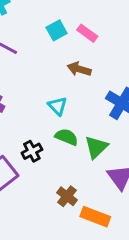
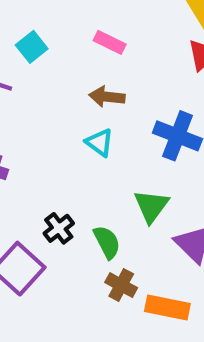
cyan square: (57, 30) -> (32, 47), moved
cyan triangle: (58, 106) -> (100, 142), moved
green semicircle: (67, 137) -> (107, 242), moved, turned 50

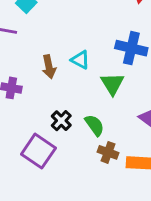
brown arrow: (107, 97) -> (49, 67), moved, turned -100
green triangle: (151, 206) -> (112, 84), moved

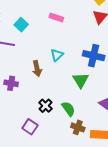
cyan triangle: (80, 60) -> (57, 55), moved, turned 48
purple square: (38, 151) -> (30, 127), size x0.7

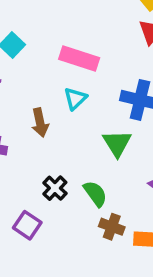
pink rectangle: (56, 17) -> (79, 59), moved, size x1.5

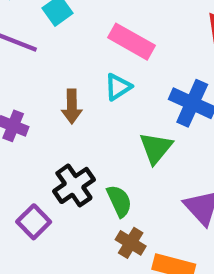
black cross: (55, 188) -> (74, 185), size x1.4

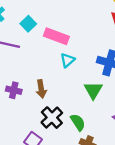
pink rectangle: (131, 42) -> (56, 36), moved
brown arrow: (72, 107) -> (41, 89), moved

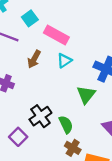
brown arrow: (41, 89) -> (34, 59), moved, turned 30

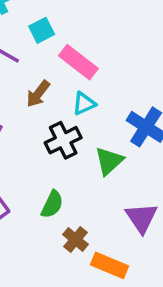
black cross: (40, 116) -> (63, 140), moved
green semicircle: (66, 125) -> (52, 204), moved, turned 42

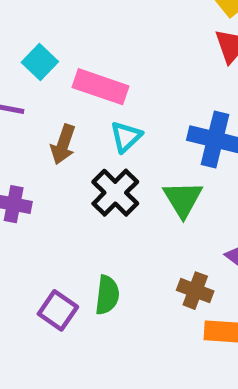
green semicircle: (52, 204) -> (107, 295), moved
brown cross: (75, 239) -> (195, 291), moved

